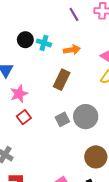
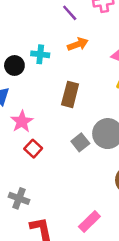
black circle: (25, 40) -> (14, 65), moved
orange arrow: (72, 50) -> (78, 44), moved

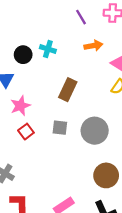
orange arrow: (78, 44) -> (93, 46), moved
gray square: (80, 142) -> (60, 128), moved, turned 35

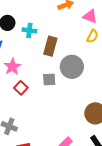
cyan cross: (48, 49) -> (29, 30), moved
gray circle: (95, 131) -> (72, 67), moved

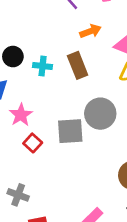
brown rectangle: (50, 46) -> (78, 65), moved, turned -36
gray square: (49, 79) -> (70, 131), size x1.5

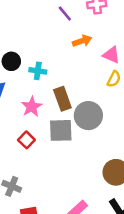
brown rectangle: (78, 65) -> (62, 99), moved
pink star: (21, 115) -> (32, 107), moved

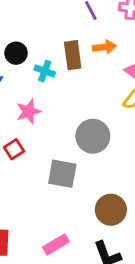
brown rectangle: (62, 99) -> (73, 55), moved
gray square: (61, 130) -> (62, 174), moved

